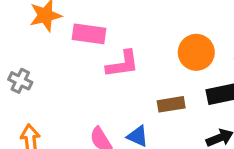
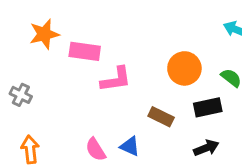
brown rectangle: (171, 104) -> (161, 117), turned 35

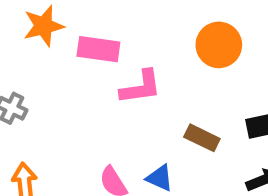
orange circle: (184, 68) -> (219, 45), moved

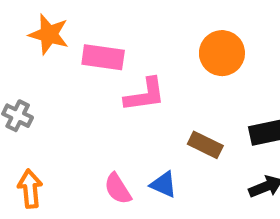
orange star: (44, 26) -> (49, 34), turned 30

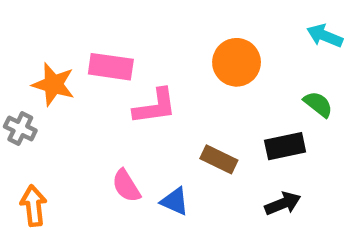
orange star: (49, 34) -> (53, 84), moved
pink semicircle: (118, 189) -> (126, 186), moved

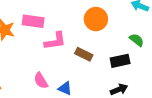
brown rectangle: (219, 159) -> (84, 54), moved

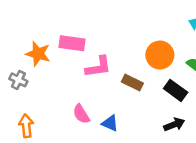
orange circle: (96, 19) -> (160, 55), moved
black rectangle: (120, 61) -> (176, 90), turned 48

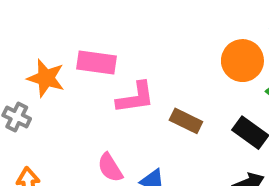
orange circle: (160, 55) -> (242, 61), moved

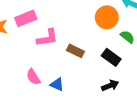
pink rectangle: (96, 63) -> (26, 18), turned -30

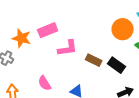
black rectangle: (111, 57) -> (117, 65), moved
pink semicircle: (33, 77) -> (45, 83), moved

